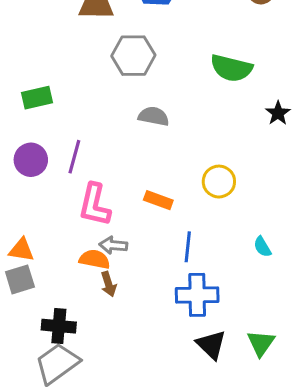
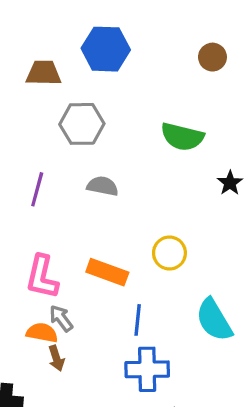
purple line: (74, 157) -> (37, 189), moved
orange rectangle: (158, 200) -> (107, 272), size x1.4
gray arrow: (113, 245) -> (61, 318), turned 48
cyan semicircle: (262, 247) -> (214, 320), size x2.0

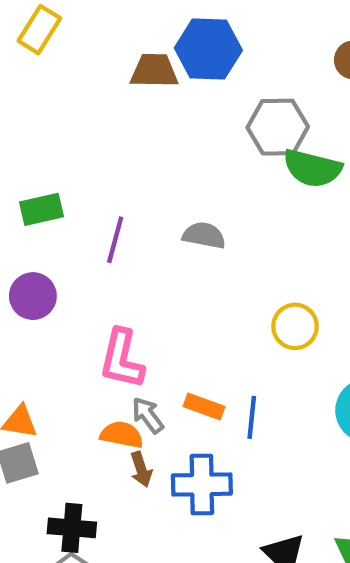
brown trapezoid: (44, 73) -> (154, 71), moved
gray hexagon: (82, 124) -> (278, 127), moved
orange rectangle: (107, 272) -> (204, 407), moved, size x0.7
blue cross: (147, 369) -> (202, 485), moved

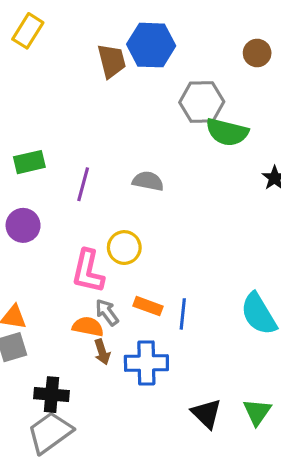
brown trapezoid: (154, 71) -> (112, 61), turned 75
yellow circle: (295, 326) -> (124, 248), moved

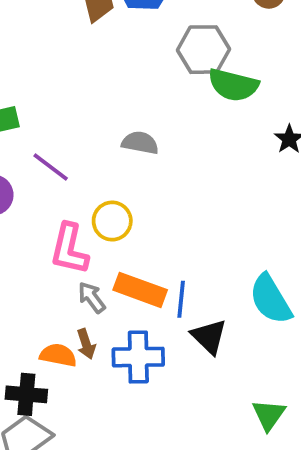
purple line: (83, 184) -> (51, 167), moved, turned -68
orange rectangle: (148, 306) -> (140, 290), size x1.5
orange semicircle: (88, 327) -> (58, 355), moved
black triangle: (206, 414) -> (209, 337), moved

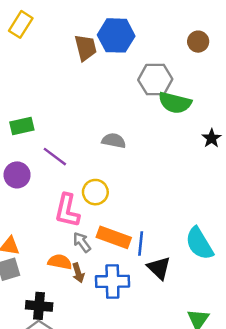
orange semicircle: (58, 355) -> (60, 262), moved

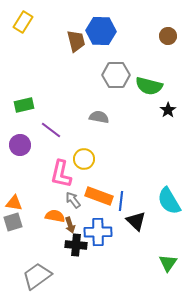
gray hexagon: (155, 79) -> (116, 75), moved
black star: (212, 138) -> (168, 110), moved
black cross: (39, 306) -> (76, 245), moved

